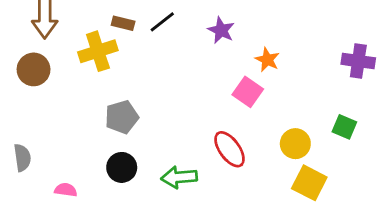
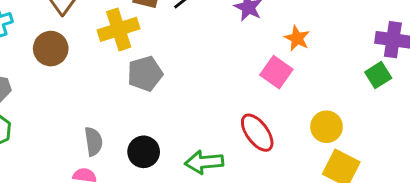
gray pentagon: (122, 117) -> (145, 74), moved
green square: (344, 127) -> (378, 75), moved, turned 35
gray semicircle: (22, 158) -> (93, 141), moved

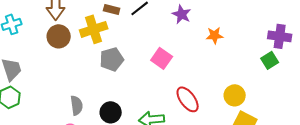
orange star: (297, 38) -> (215, 35), turned -30
brown circle: (51, 49) -> (59, 36), moved
pink square: (276, 72) -> (162, 58), moved

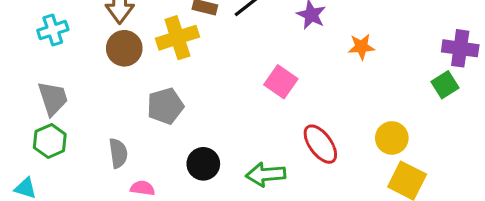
gray pentagon: (112, 59) -> (165, 106), moved
gray semicircle: (77, 105) -> (118, 153), moved

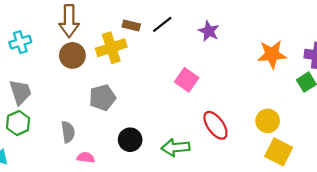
orange star: (361, 47) -> (272, 54), moved, size x1.5

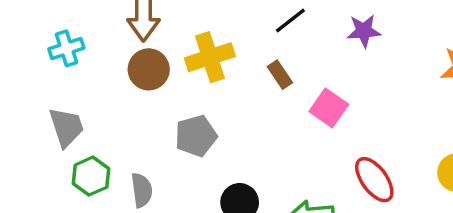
brown rectangle: (131, 26) -> (280, 75), moved, turned 42
purple star: (209, 31) -> (364, 31), turned -30
green hexagon: (18, 123) -> (91, 176), moved

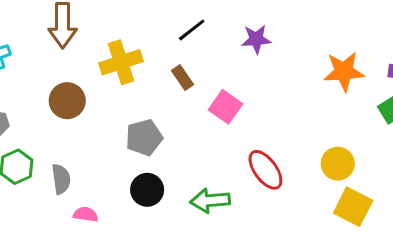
brown circle: (149, 69) -> (67, 101), moved
gray pentagon: (196, 136) -> (144, 138), moved

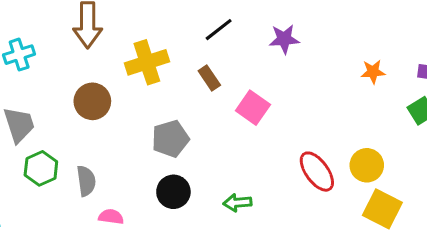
orange star: (344, 71) -> (373, 72), size x0.6
red ellipse: (265, 170) -> (317, 172), moved
green arrow: (210, 201) -> (237, 203), size x0.7

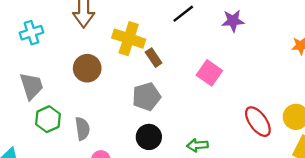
yellow cross: (147, 62) -> (129, 39), turned 36
brown rectangle: (209, 78) -> (154, 58), moved

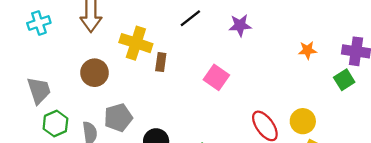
cyan cross: (31, 33) -> (39, 23), moved
brown rectangle: (154, 58) -> (161, 62), turned 42
gray pentagon: (146, 97) -> (118, 118), moved

